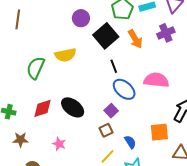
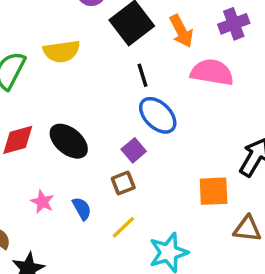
pink semicircle: (156, 80) -> (212, 72), moved
blue semicircle: (130, 142) -> (82, 209), moved

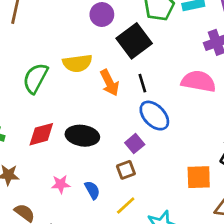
orange arrow: (181, 31) -> (109, 83), moved
black ellipse: (69, 141) -> (82, 136), turned -32
pink star: (42, 202) -> (61, 184), turned -30

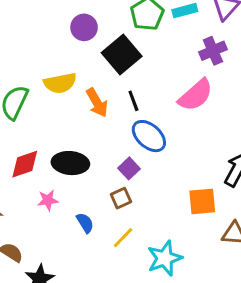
pink semicircle: (198, 81) -> (196, 95), turned 132
pink star: (61, 184) -> (48, 200), moved

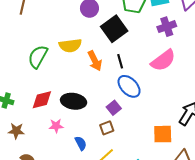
purple cross: (213, 51) -> (167, 27), moved

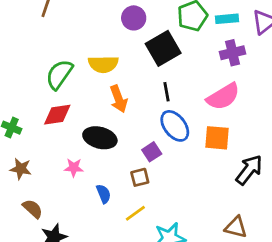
orange arrow: (95, 61) -> (119, 99), moved
red diamond: (42, 100) -> (57, 115), moved
orange square: (163, 134) -> (217, 138), moved

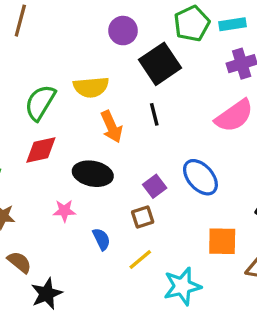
black line: (166, 92) -> (154, 114), moved
blue ellipse: (175, 126) -> (200, 177), moved
orange square: (217, 138) -> (222, 241), moved

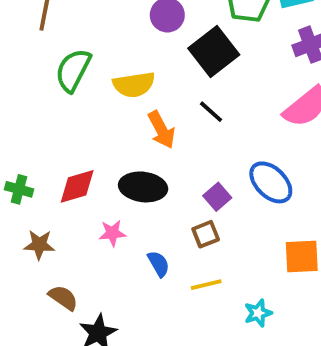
green semicircle: (40, 103) -> (73, 70), moved
black line: (154, 114) -> (211, 112), turned -30
red diamond: (41, 150) -> (77, 186), moved
yellow line: (140, 259) -> (206, 285), turned 30
cyan star: (182, 286) -> (258, 313), size x0.6

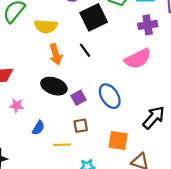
black ellipse: (143, 187) -> (54, 86), moved
brown square: (206, 234) -> (81, 126), moved
blue semicircle: (159, 264) -> (38, 128), turned 48

